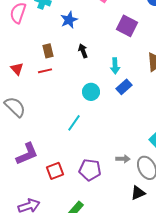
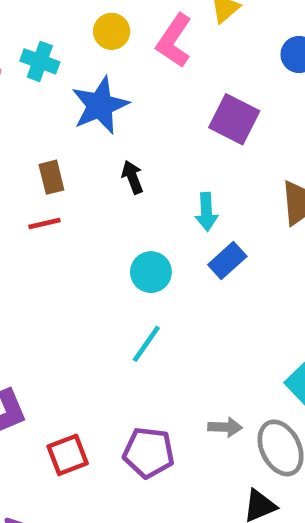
blue star: (69, 20) -> (100, 105), size x1.4
cyan line: (74, 123) -> (146, 344), moved

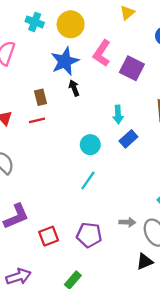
yellow circle: (112, 31) -> (71, 24), size x1.5
pink L-shape: (174, 41) -> (102, 53), moved
cyan cross: (40, 61) -> (35, 22), moved
black arrow: (132, 177) -> (74, 88), moved

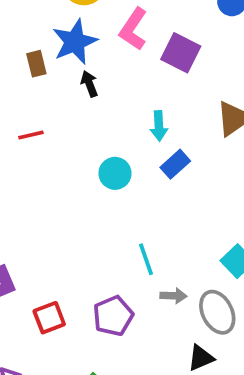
brown rectangle: (41, 97) -> (36, 64), moved
cyan line: (88, 181) -> (146, 259), moved, turned -54
purple pentagon: (89, 235) -> (113, 316), turned -30

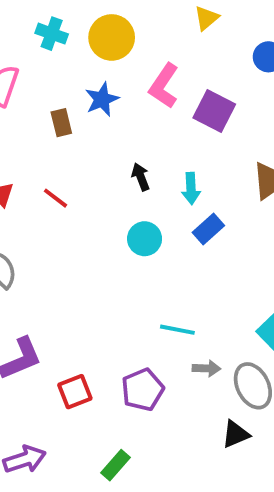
blue star: (75, 42) -> (102, 99), size x0.7
black arrow: (89, 84) -> (141, 177), moved
red line: (31, 135) -> (56, 198), turned 50
cyan line: (146, 259) -> (177, 330), turned -60

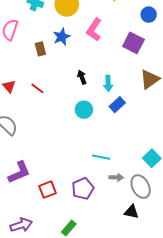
purple square: (214, 111) -> (133, 43), moved
black triangle: (235, 434) -> (131, 212), turned 35

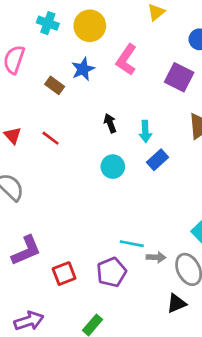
brown rectangle: (40, 49) -> (55, 85), turned -40
cyan line: (101, 157) -> (132, 244), moved
black triangle: (131, 212) -> (176, 303), turned -35

